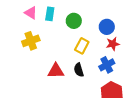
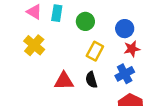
yellow cross: (31, 41) -> (34, 45), turned -30

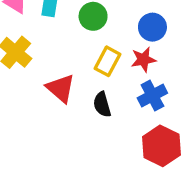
red star: (132, 49) -> (143, 60), moved
red triangle: (64, 81) -> (61, 88), moved, turned 42

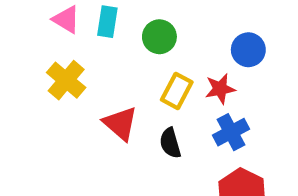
blue circle: (152, 27) -> (248, 50), moved

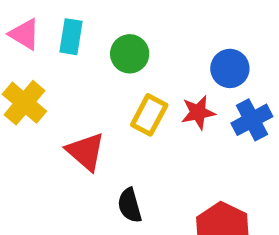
blue cross: (231, 132) -> (252, 120), moved
black semicircle: (170, 143) -> (130, 205), moved

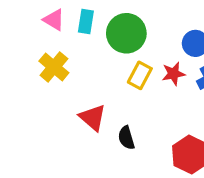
green circle: (130, 54) -> (126, 33), size x1.5
red triangle: (86, 152) -> (93, 118), moved

